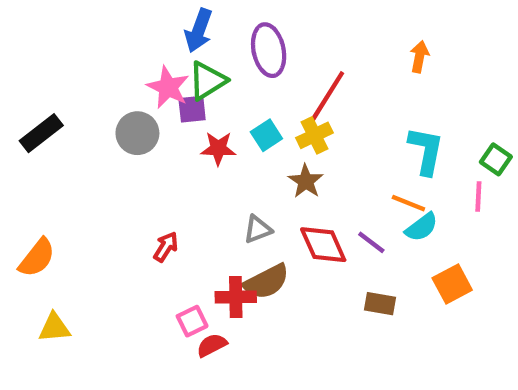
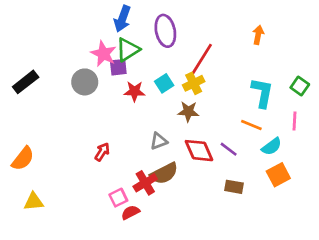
green square: (496, 159) -> (300, 86), moved
brown star: (306, 181) -> (188, 112), turned -30
cyan semicircle: (422, 227) -> (272, 146), moved
red cross: (236, 297) -> (145, 183), turned -30

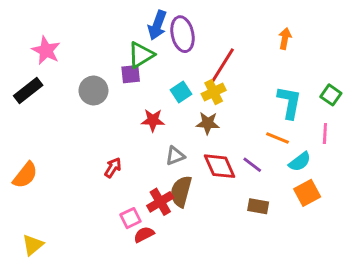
blue arrow: (122, 19) -> (157, 25), moved
pink star: (104, 54) -> (46, 50), moved
red star: (134, 91) -> (153, 120), moved
brown semicircle: (164, 173) -> (181, 191), turned 132
yellow triangle: (34, 202) -> (33, 245), moved, turned -35

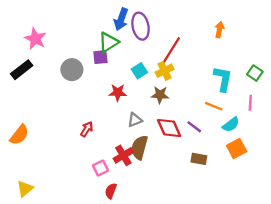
red semicircle: (144, 234) -> (111, 191), moved, turned -42

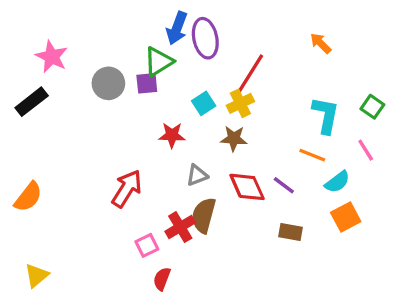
orange arrow: (219, 30) -> (321, 43), turned -56
gray circle: (72, 70) -> (108, 83), moved
pink line: (250, 103) -> (366, 150), turned -35
red arrow: (87, 129) -> (127, 189), size x1.6

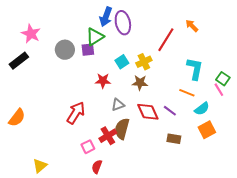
red line: (250, 73) -> (166, 40), moved
green square: (372, 107) -> (223, 79), moved
yellow triangle: (37, 275) -> (40, 166), moved

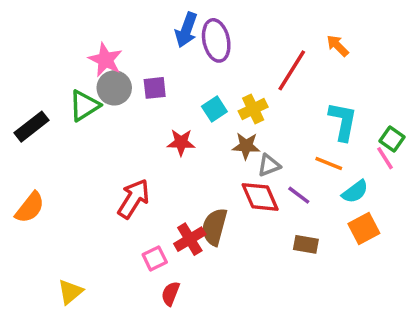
pink star: (31, 34) -> (105, 60), moved
green triangle: (95, 37) -> (84, 105), moved
black rectangle: (19, 61) -> (32, 127), moved
gray triangle: (118, 105) -> (269, 165), moved

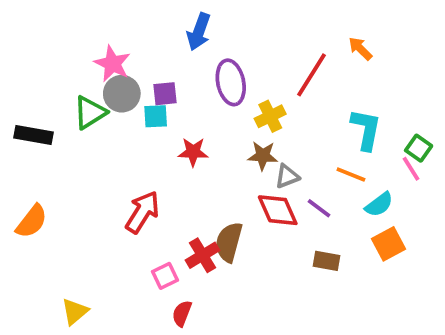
purple ellipse: (216, 40) -> (231, 82), moved
cyan square: (214, 109) -> (156, 116), moved, turned 30
black rectangle: (32, 127) -> (34, 135), turned 48

